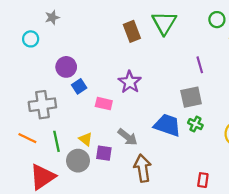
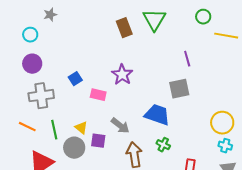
purple circle: (66, 67) -> (32, 64), moved
green cross: (195, 124) -> (163, 145), moved

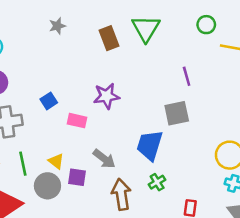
gray star: (50, 15) -> (57, 26), moved
purple star: (122, 75) -> (107, 96), turned 30
blue trapezoid: (157, 115) -> (150, 145), turned -92
green cross: (163, 145) -> (157, 182), turned 32

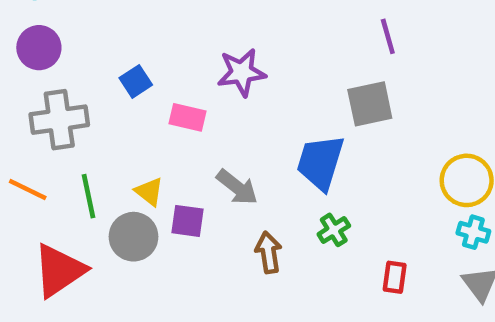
brown arrow: (121, 194) -> (269, 252), size x0.7

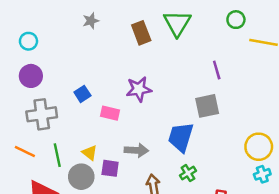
gray arrow: (237, 187) -> (136, 150), turned -35
cyan cross: (473, 232) -> (262, 174), turned -35

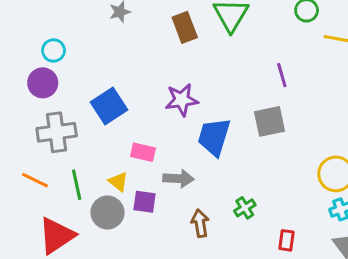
cyan circle: (28, 41) -> (53, 50), moved
blue square: (82, 94) -> (109, 106), size x1.6
pink rectangle: (110, 113) -> (143, 152), moved
blue trapezoid: (181, 137) -> (214, 137), moved

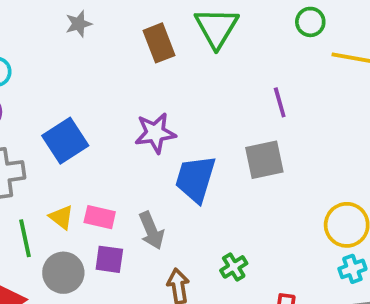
pink rectangle: (143, 152) -> (100, 217), moved
gray arrow: (178, 179) -> (151, 231), turned 64
yellow triangle: (118, 182) -> (61, 217), moved

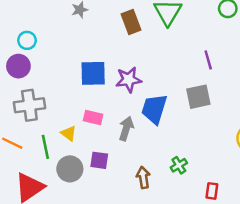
blue square: (65, 141) -> (93, 73), moved, turned 32
pink rectangle: (100, 217) -> (93, 117), moved
gray arrow: (151, 231) -> (126, 129), moved, turned -140

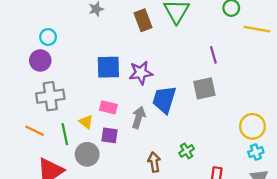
purple square: (99, 160) -> (109, 135), moved

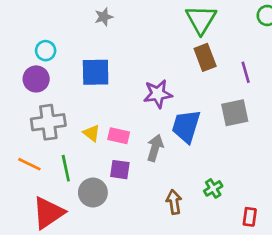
brown rectangle: (143, 20) -> (205, 57), moved
blue square: (108, 67) -> (96, 72), moved
yellow triangle: (86, 122) -> (92, 133), moved

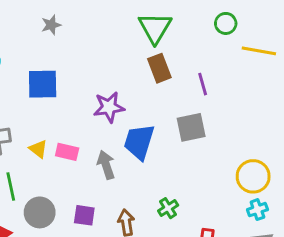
gray arrow: (155, 148) -> (106, 165), turned -35
purple square: (120, 170) -> (84, 215), moved

